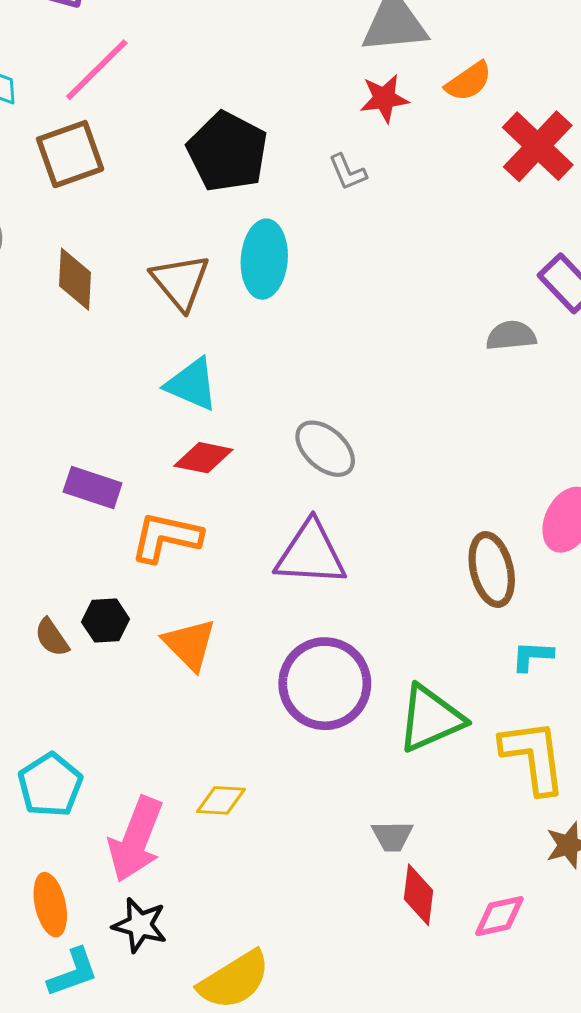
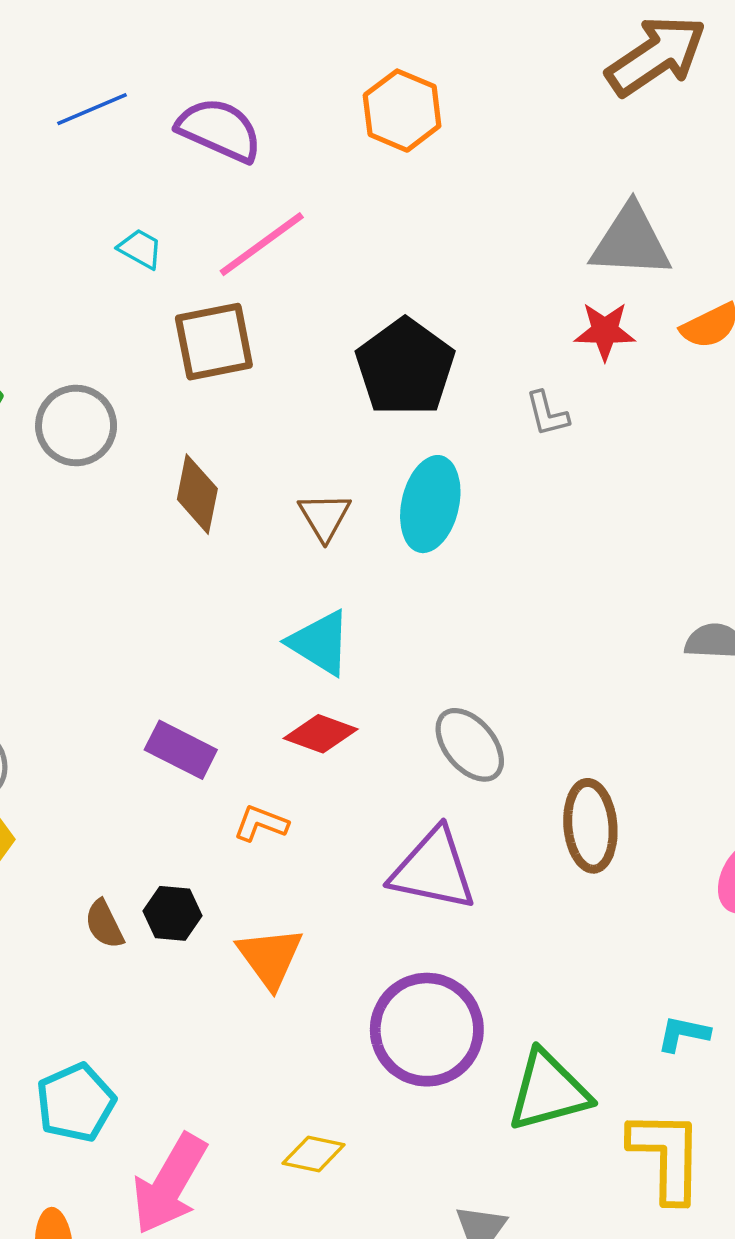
brown triangle: (180, 282) -> (324, 517), size x0.7
orange L-shape: (166, 537) -> (261, 823), size x0.6
brown ellipse: (492, 570) -> (590, 826), moved
yellow diamond: (221, 800) -> (314, 1154), moved

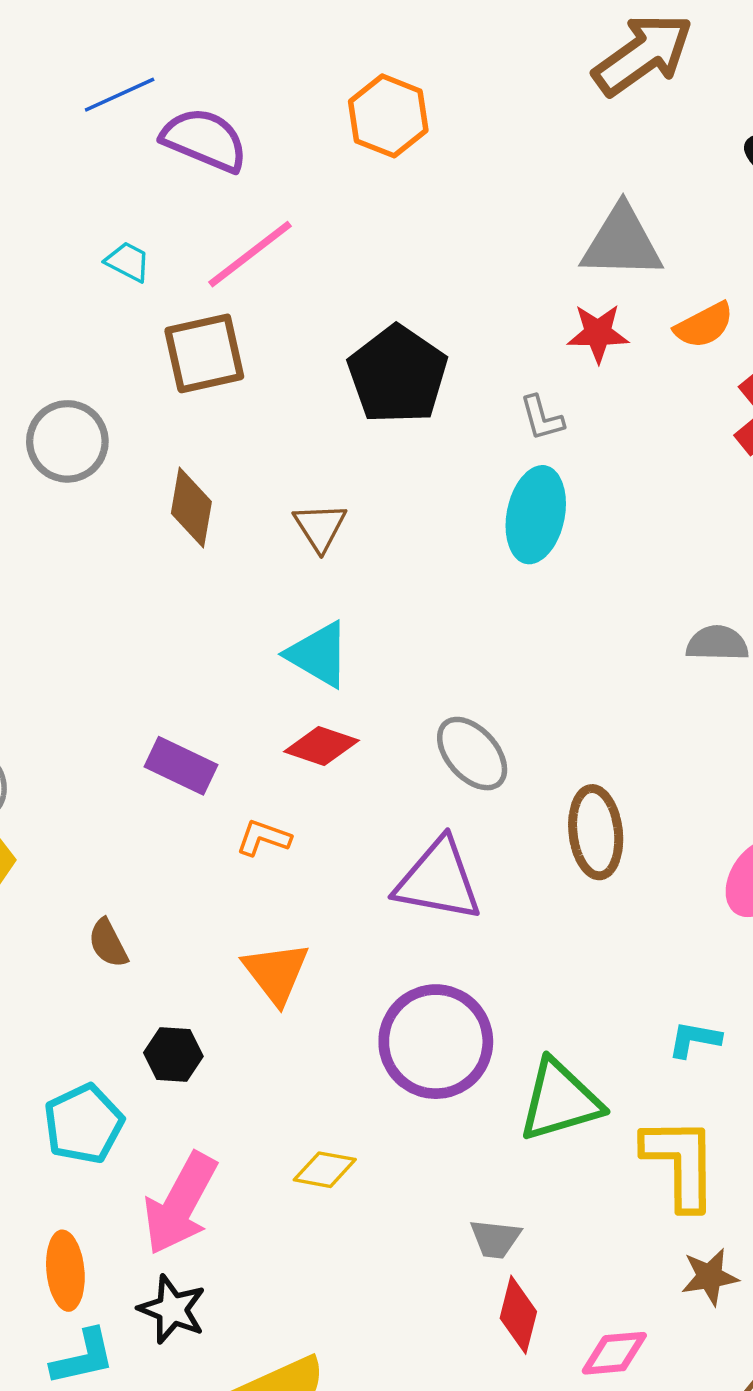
blue line: (92, 109) -> (120, 95), moved
cyan ellipse: (430, 504) -> (536, 515), moved
black hexagon: (173, 913) -> (173, 1054), moved

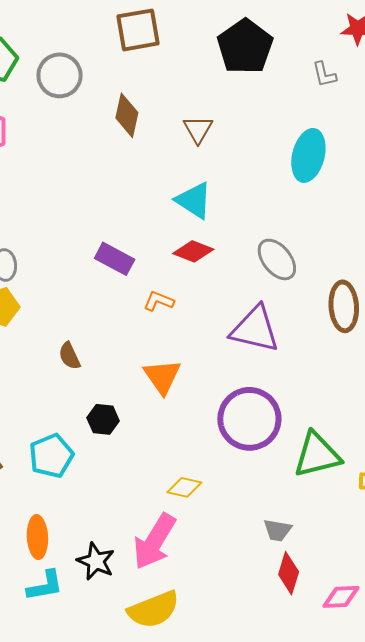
cyan ellipse: (536, 515) -> (308, 155), moved
pink arrow: (180, 1204) -> (154, 541), moved

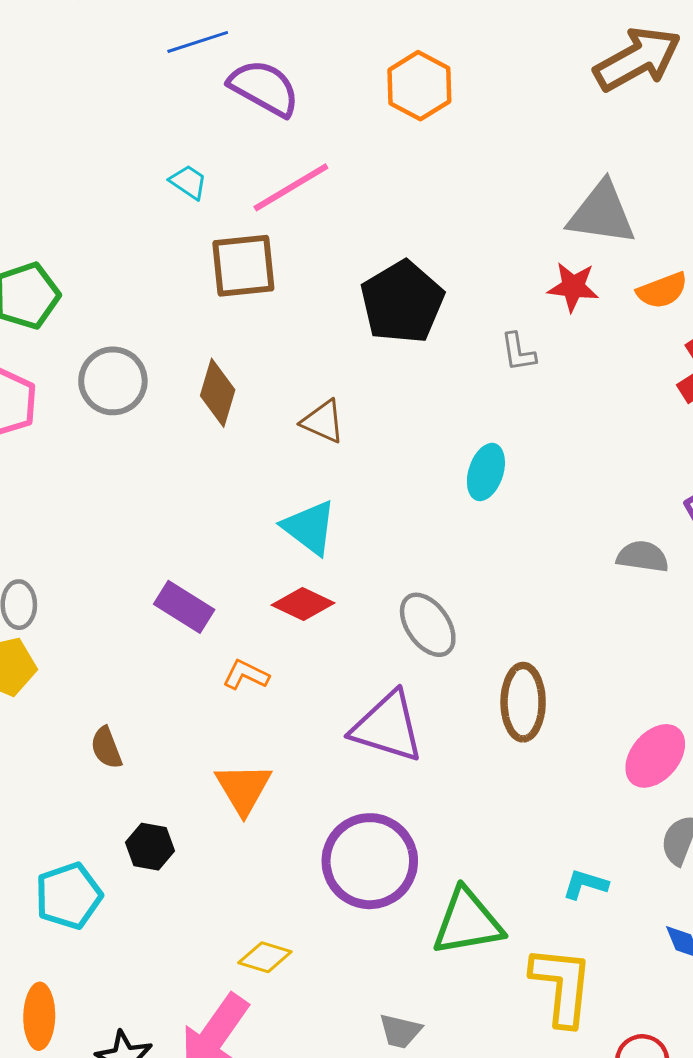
gray circle: (60, 75) -> (113, 381), moved
brown triangle: (198, 129) -> (323, 421), turned -40
cyan ellipse: (308, 155) -> (486, 472), size x0.7

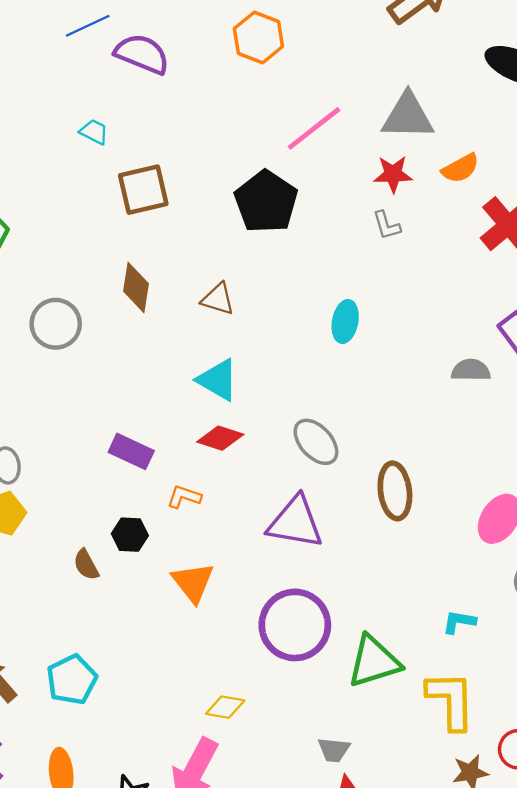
pink line: (291, 187) -> (314, 128), moved
gray L-shape: (518, 352) -> (387, 225), moved
gray circle: (113, 381) -> (56, 324), moved
black hexagon: (150, 847) -> (130, 535), moved

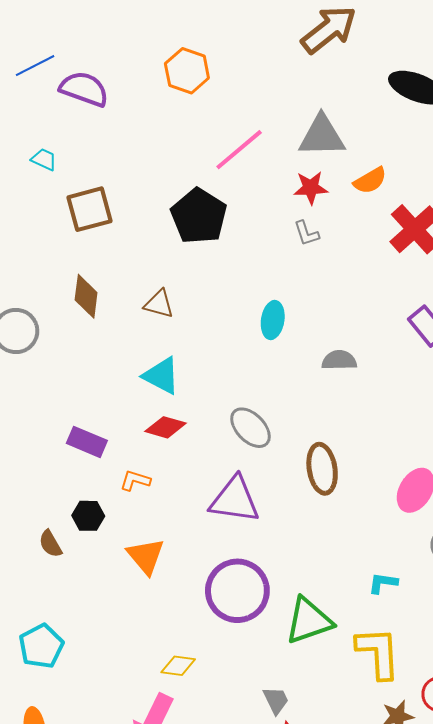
gray semicircle: (471, 370) -> (339, 360), moved
gray trapezoid: (334, 750) -> (276, 700), turned -120

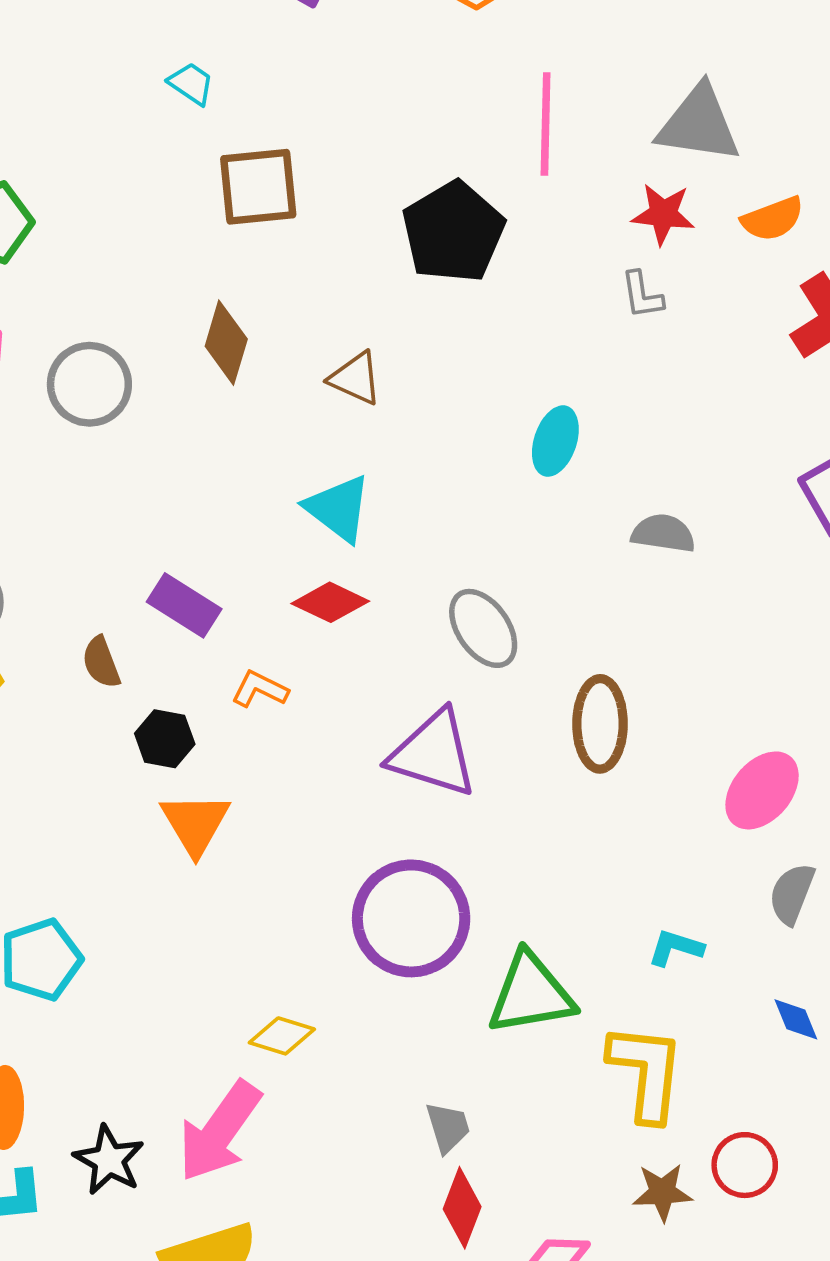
pink line: (239, 150) -> (546, 124), turned -58
brown semicircle: (50, 544) -> (101, 662), moved
orange triangle: (146, 556) -> (195, 824), moved

